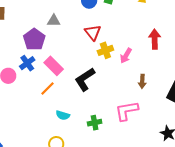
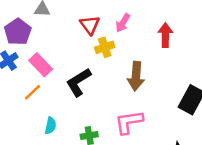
pink arrow: (126, 56) -> (123, 23), moved
brown arrow: (142, 81) -> (136, 76), moved, size x1.6
cyan semicircle: (63, 115) -> (50, 126), turned -96

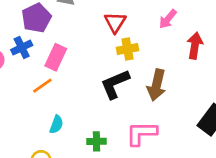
pink arrow: (123, 23) -> (168, 19), moved
pink rectangle: (41, 65) -> (56, 57), turned 60
black L-shape: (79, 82) -> (115, 84), moved

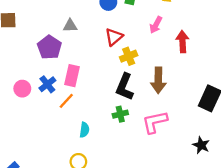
red triangle: (115, 22) -> (114, 37), turned 30
blue cross: (22, 48) -> (47, 84), moved
black L-shape: (115, 84) -> (125, 87), turned -32
green cross: (96, 141) -> (120, 114), moved

